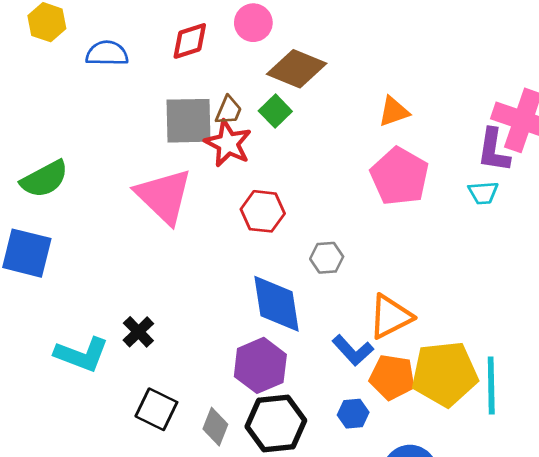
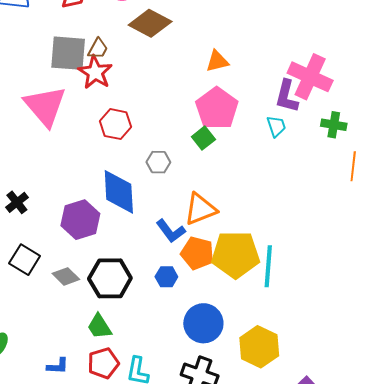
green square: (275, 111) -> (203, 138), moved
cyan trapezoid: (483, 193) -> (276, 126), turned -110
purple hexagon: (260, 365) -> (80, 220), moved
gray diamond: (215, 427) -> (66, 276), turned -72

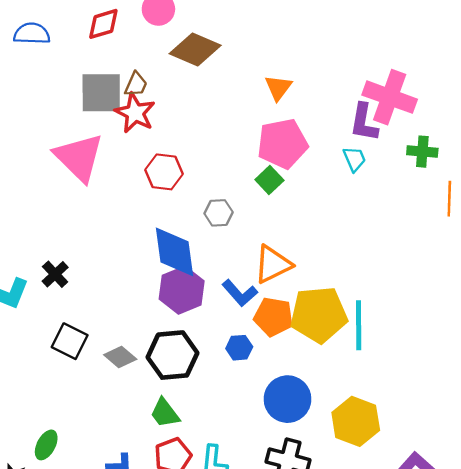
orange triangle: (217, 61) -> (278, 88), turned -35
pink pentagon: (217, 108) -> (282, 144), turned 30
purple hexagon: (80, 220) -> (182, 290), moved

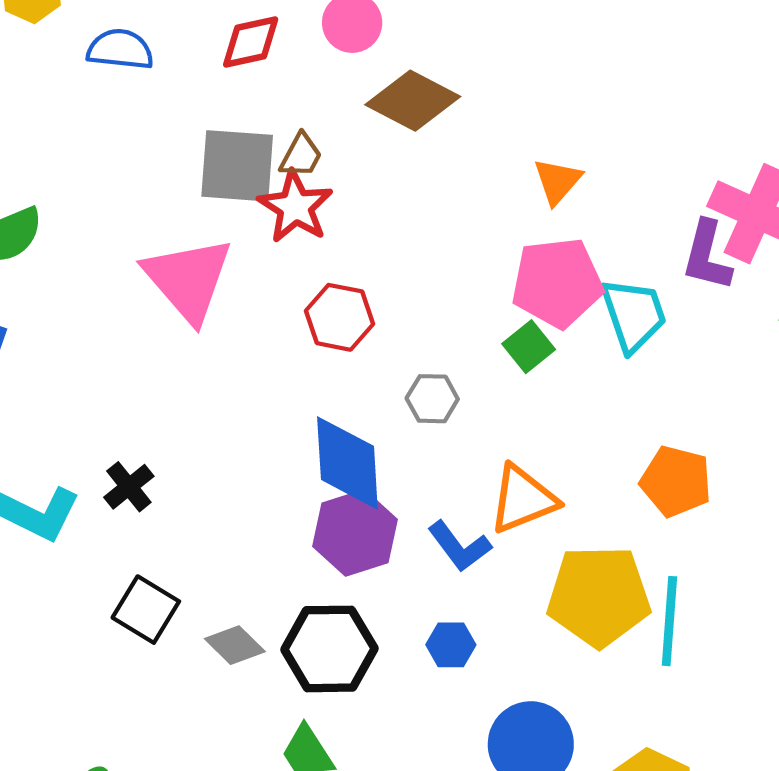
cyan trapezoid: (354, 159) -> (634, 315), moved, size x1.6
orange pentagon: (273, 317) -> (676, 481), moved

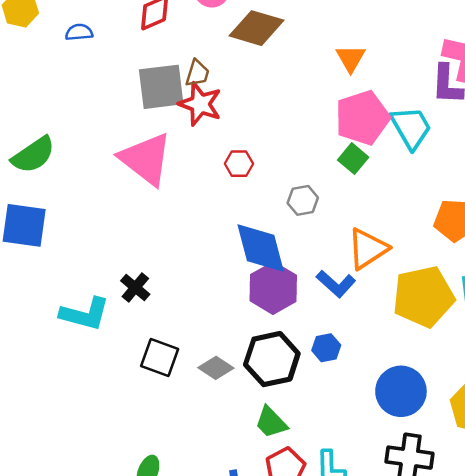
blue semicircle: (120, 49) -> (79, 32), size x0.7
red hexagon: (340, 317) -> (239, 164), size x0.7
blue hexagon: (451, 645) -> (326, 348), moved

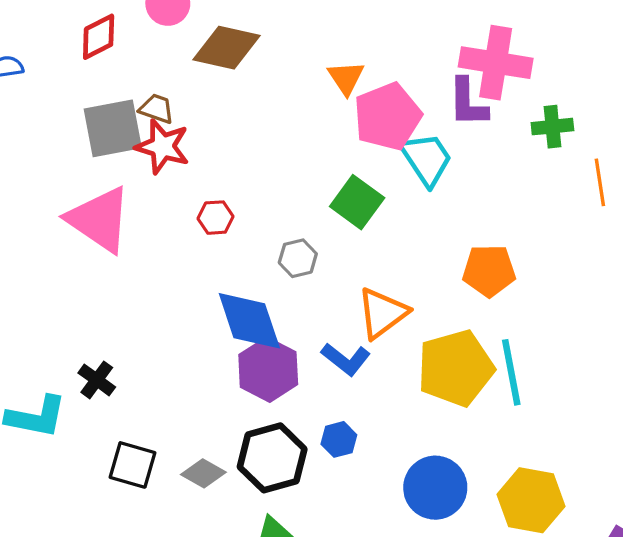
brown trapezoid: (197, 73) -> (157, 109), turned -84
pink pentagon: (362, 118) -> (388, 117), moved
green square: (353, 159) -> (357, 202), size x1.4

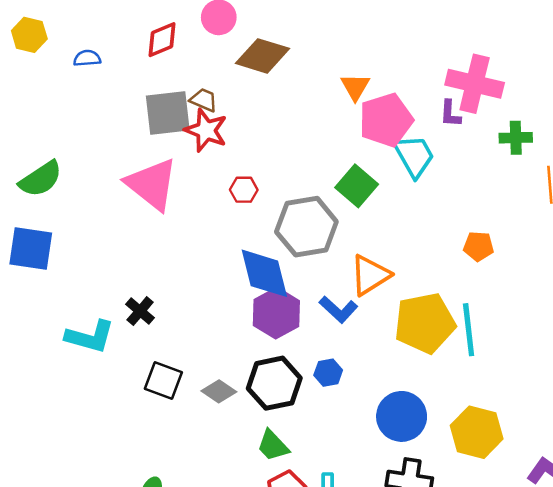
purple L-shape: (468, 102) -> (450, 114), size x0.7
gray hexagon: (298, 258) -> (306, 227), size x2.0
orange pentagon: (489, 271) -> (478, 246), moved, size x0.7

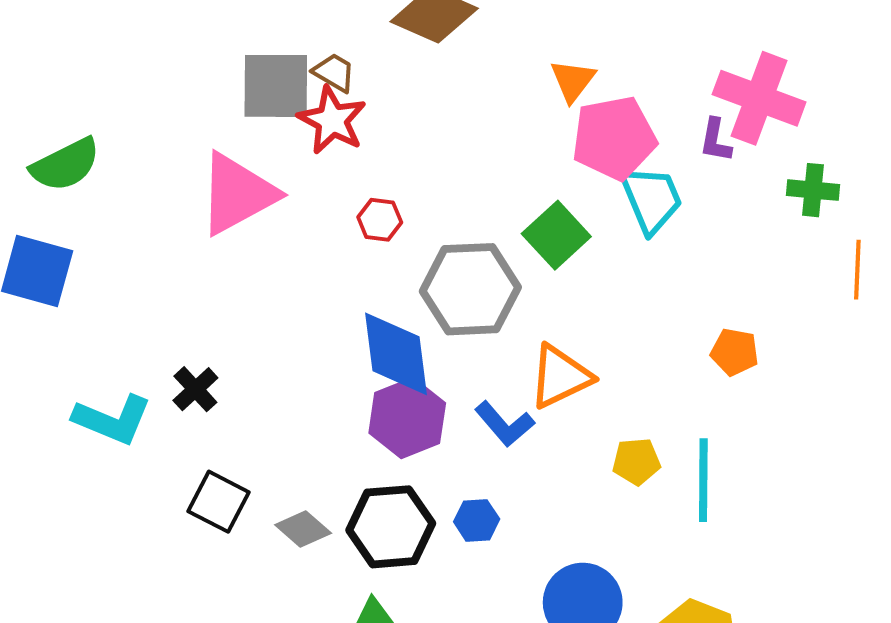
pink triangle: (152, 184) -> (237, 194), turned 46
yellow pentagon: (425, 323) -> (636, 461), size x0.5

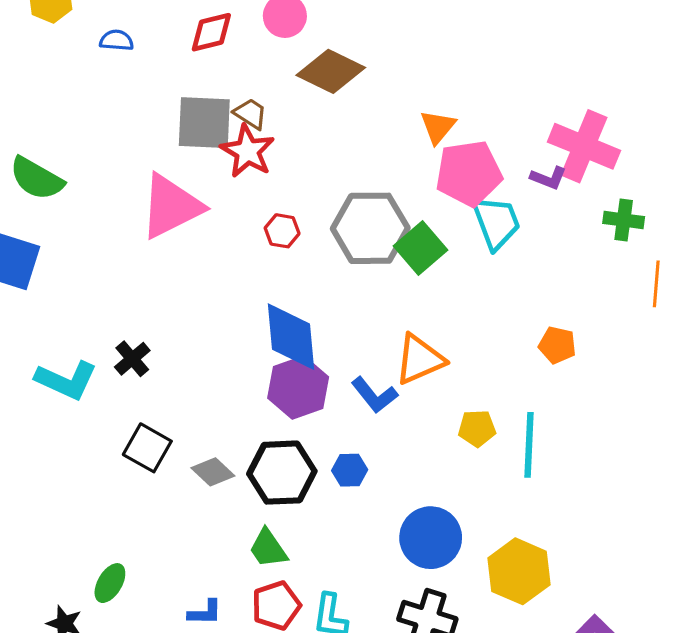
purple L-shape: (716, 140) -> (548, 178), turned -81
green semicircle: (65, 165) -> (37, 179), turned 54
gray hexagon: (470, 289) -> (370, 228), moved

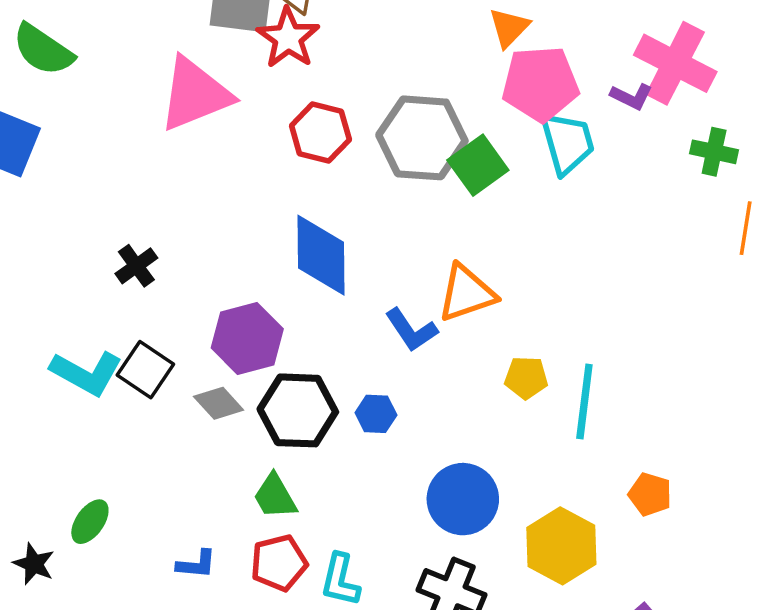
red hexagon: (282, 231) -> (320, 133), size x1.5
orange pentagon: (557, 345) -> (650, 494), moved
cyan L-shape: (66, 380) -> (86, 373), moved
purple hexagon: (298, 387) -> (247, 338), moved

